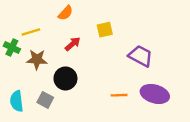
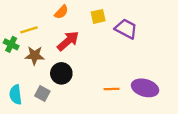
yellow square: (105, 30) -> (98, 16), moved
red arrow: (73, 44) -> (68, 41), size x1.5
purple trapezoid: (141, 56) -> (126, 29), moved

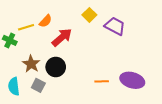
orange semicircle: (61, 12) -> (45, 21), moved
yellow square: (98, 16) -> (89, 15), turned -32
brown star: (35, 56) -> (31, 64), moved, turned 30

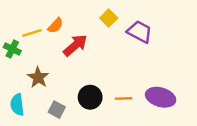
black circle: (56, 67) -> (90, 97), moved
gray square: (38, 85) -> (57, 110), moved

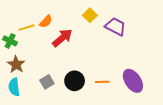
brown star: (38, 77) -> (16, 64), moved
purple ellipse: (161, 97) -> (133, 81), turned 40
gray square: (57, 110) -> (47, 82), moved, turned 32

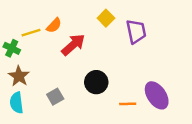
purple trapezoid: (116, 27) -> (136, 31), turned 50
black circle: (75, 81) -> (96, 82), moved
orange line: (102, 82) -> (128, 104), moved

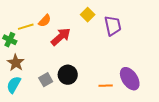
black circle: (96, 82) -> (68, 75), moved
cyan semicircle: (17, 103) -> (14, 85), turned 36

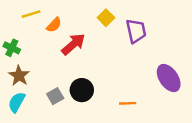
yellow line: (26, 27) -> (31, 14), moved
purple ellipse: (130, 79) -> (169, 78), moved

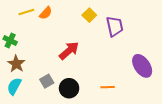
orange semicircle: (54, 25) -> (46, 13), moved
red arrow: (73, 44) -> (69, 51), moved
black circle: (82, 90) -> (69, 88), moved

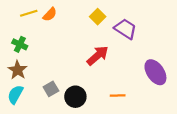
purple trapezoid: (115, 26) -> (125, 29), turned -45
green cross: (10, 41) -> (20, 44), moved
red arrow: (69, 51) -> (98, 56), moved

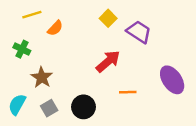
orange semicircle: (50, 14) -> (55, 28), moved
brown star: (18, 70) -> (42, 77), moved
gray square: (51, 89) -> (49, 108), moved
orange line: (118, 96) -> (128, 92), moved

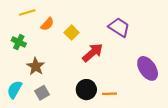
yellow square: (108, 18) -> (72, 33), moved
orange line: (128, 92) -> (110, 94), moved
black circle: (83, 107) -> (86, 90), moved

